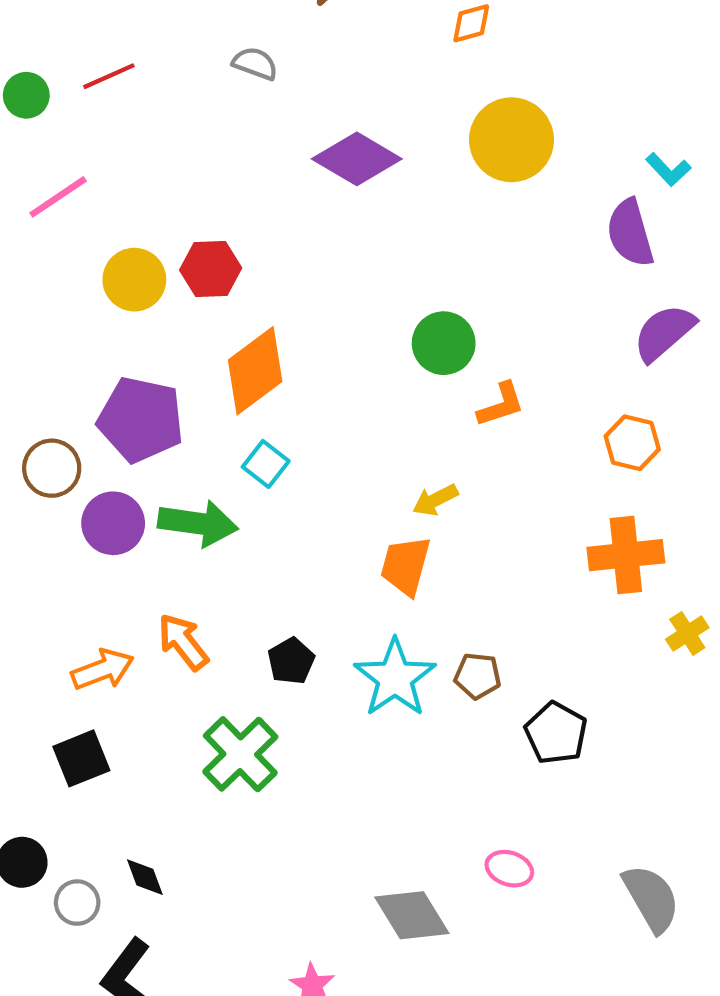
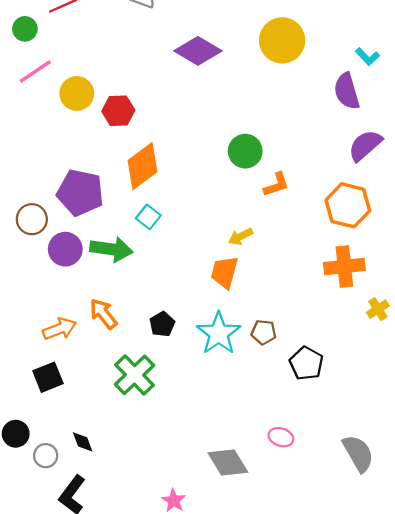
green circle: (26, 95) -> (25, 29), moved
yellow circle: (134, 280) -> (77, 93), moved
orange hexagon: (632, 443) -> (348, 205), size x1.5

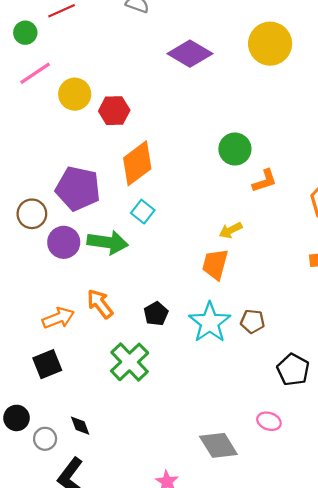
black pentagon: (306, 363) -> (293, 370), moved

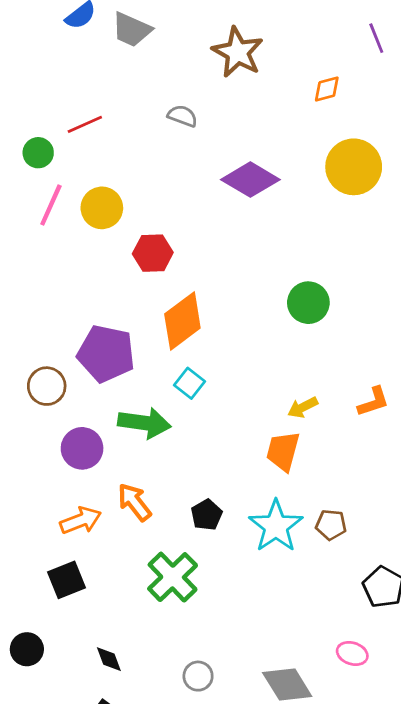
pink line: (35, 73) -> (51, 205), turned -32
yellow circle: (75, 94) -> (102, 208), moved
orange L-shape: (265, 181) -> (373, 402), moved
purple circle: (64, 242) -> (82, 448), moved
gray circle: (45, 439) -> (198, 676), moved

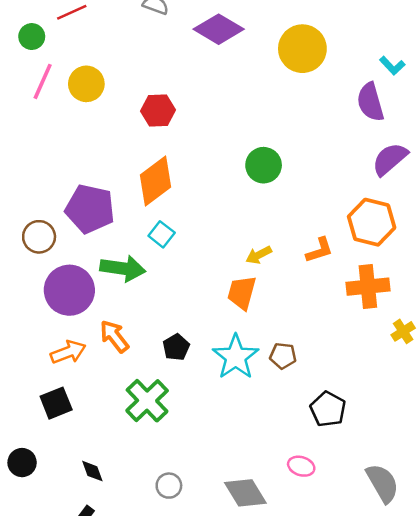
purple diamond: (250, 180) -> (219, 29), moved
red hexagon: (153, 253) -> (158, 111), moved
purple circle: (82, 448) -> (69, 290), size x1.4

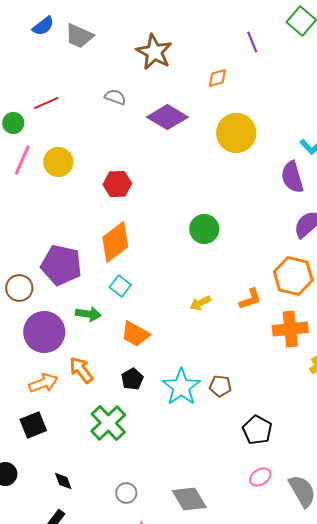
green arrow: (123, 268) -> (88, 314), size x0.7
orange trapezoid: (242, 293) -> (135, 334), moved, turned -76
pink ellipse: (301, 466) -> (260, 477), moved, turned -50

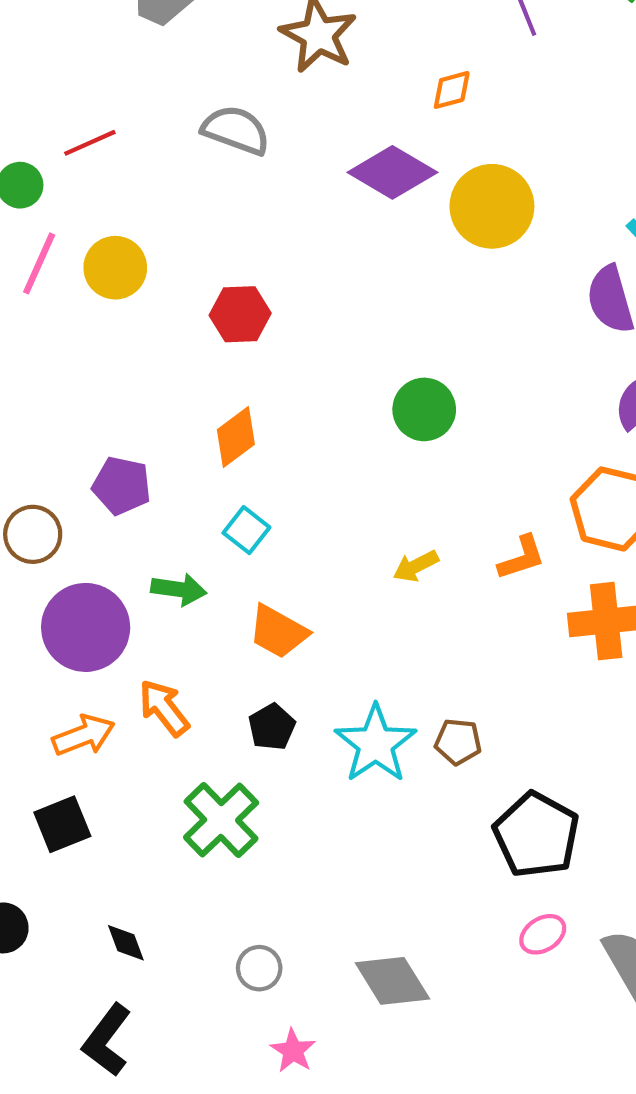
gray semicircle: (115, 97) -> (236, 130), size x1.5
purple diamond: (167, 117) -> (392, 172), moved
orange diamond: (115, 242) -> (236, 437), size x0.7
purple pentagon: (61, 265) -> (122, 486), size x0.7
black pentagon: (257, 430) -> (536, 835), size x1.4

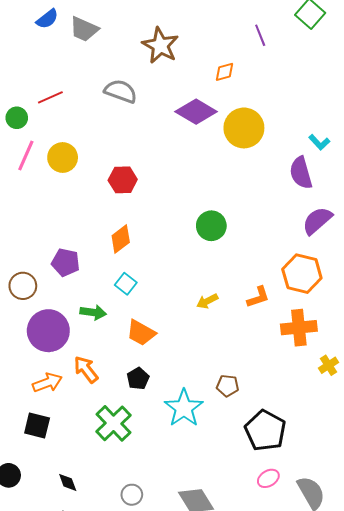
cyan star: (376, 744) -> (184, 408), moved
black square: (62, 824) -> (37, 425), turned 36

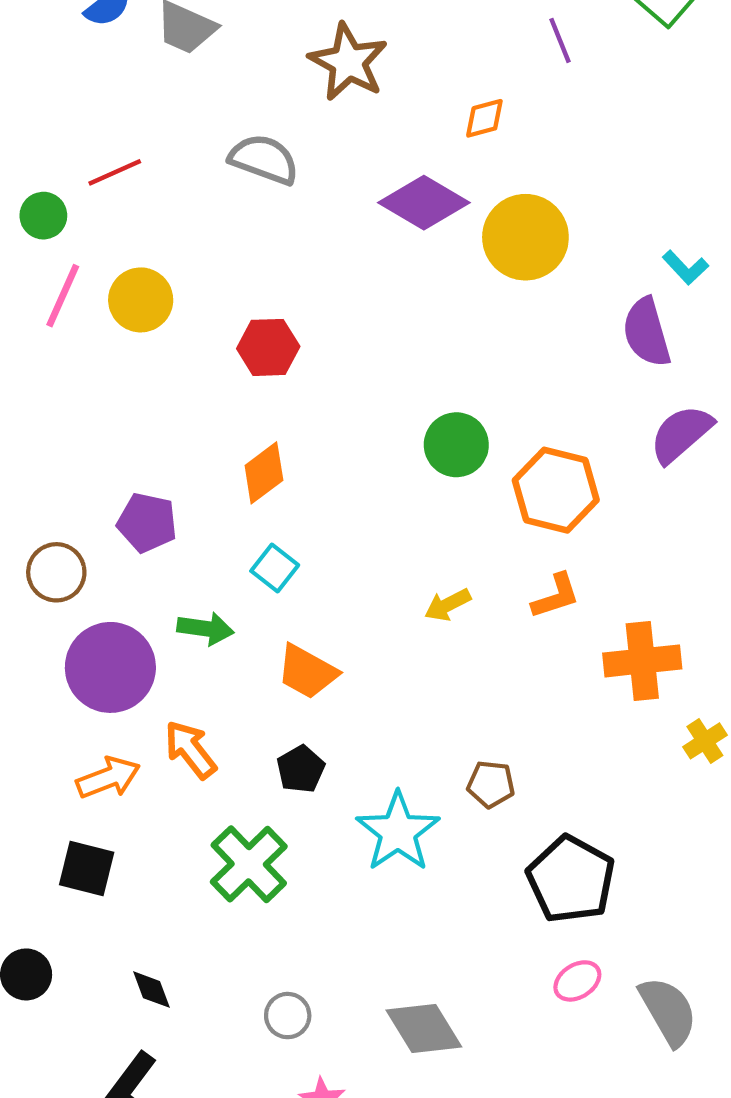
orange hexagon: (302, 274) -> (556, 490), moved

